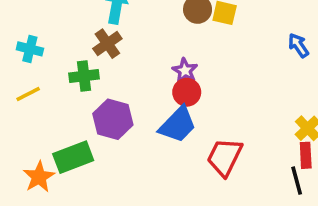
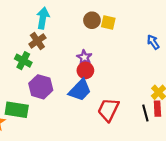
green cross: (84, 76) -> (23, 61), turned 35
green rectangle: (73, 157) -> (17, 110), turned 30
black line: (297, 181) -> (145, 113), moved

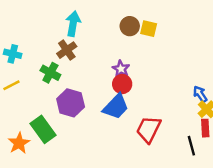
blue arrow: (153, 42) -> (200, 94), moved
green rectangle: (17, 110) -> (43, 129), turned 45
black line: (145, 113) -> (191, 146), moved

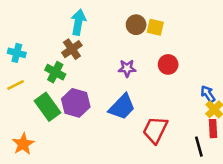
purple star: (121, 69) -> (127, 68), turned -30
red circle: (122, 84) -> (168, 64), moved
green rectangle: (43, 129) -> (48, 107), moved

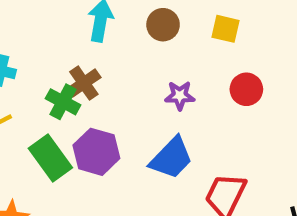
brown circle: (136, 25) -> (163, 25), moved
brown cross: (72, 49) -> (84, 83), moved

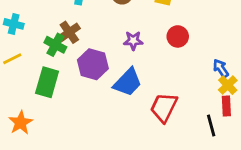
purple hexagon: (96, 152) -> (93, 64), moved
green rectangle: (50, 158) -> (47, 82), turned 52

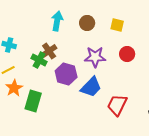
purple star: (133, 41) -> (95, 57), size x1.5
green rectangle: (47, 82) -> (33, 101), moved
orange star: (21, 123) -> (14, 88), moved

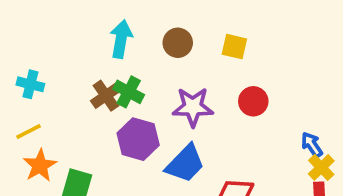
green cross: (39, 60) -> (129, 92), moved

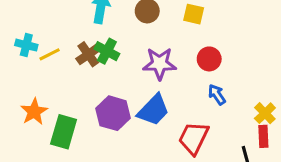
yellow line: (29, 132) -> (50, 54), moved
purple hexagon: (138, 139) -> (113, 113), moved
blue arrow: (312, 145) -> (217, 95), moved

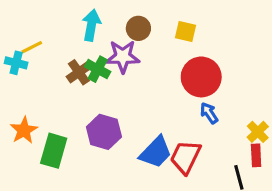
yellow line: (50, 54) -> (32, 47), moved
red circle: (209, 59) -> (201, 77), size x1.6
purple star: (160, 64) -> (123, 57), moved
blue trapezoid: (153, 110) -> (156, 152), moved

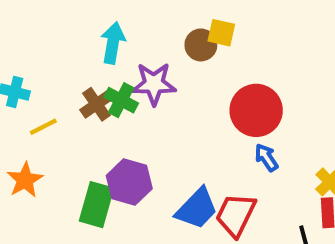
brown circle: (138, 28) -> (201, 45), moved
yellow square: (185, 31) -> (221, 33), moved
yellow line: (32, 47) -> (43, 127), moved
green rectangle: (54, 151) -> (97, 205), moved

